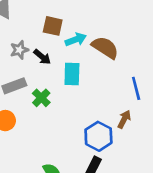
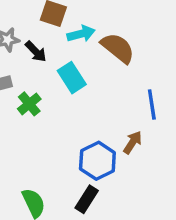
cyan rectangle: (72, 74) -> (72, 78), turned -40

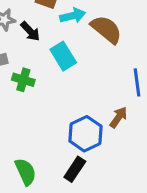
green cross: (29, 104) -> (23, 80), turned -35

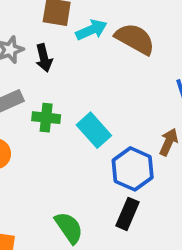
black arrow: (30, 31) -> (44, 58), turned 40
cyan rectangle: (63, 56) -> (94, 130), moved

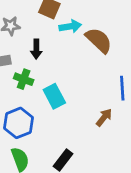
black arrow: (44, 58) -> (36, 49), moved
blue hexagon: (133, 169) -> (18, 123), moved

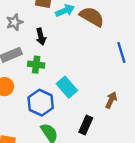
cyan rectangle: (54, 96) -> (67, 87), moved
brown arrow: (104, 117) -> (111, 100), moved

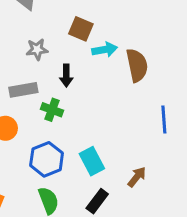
brown semicircle: (92, 17) -> (137, 65), turned 35
cyan rectangle: (67, 87) -> (92, 161), moved

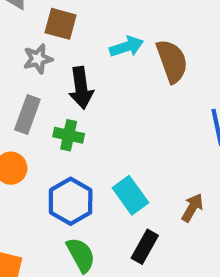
brown square: (81, 29) -> (61, 24), moved
black arrow: (66, 76) -> (81, 88), size x1.4
gray rectangle: (23, 90) -> (27, 115), turned -52

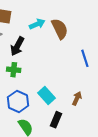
black arrow: (81, 88) -> (17, 46), turned 42

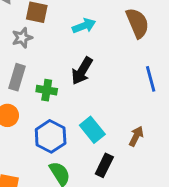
brown semicircle: (60, 29) -> (137, 23), moved
black arrow: (17, 46) -> (82, 71), moved

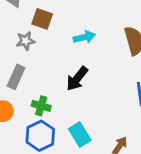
green cross: (47, 90) -> (41, 106), moved

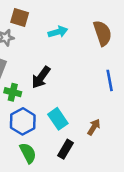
black arrow: (77, 79) -> (41, 77), moved
green cross: (41, 106) -> (13, 92), moved

